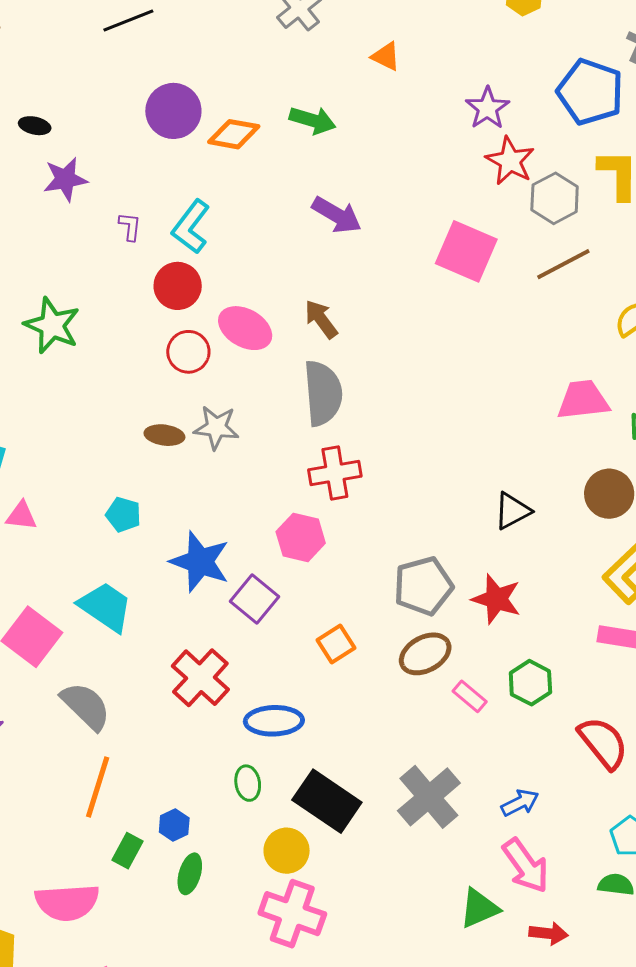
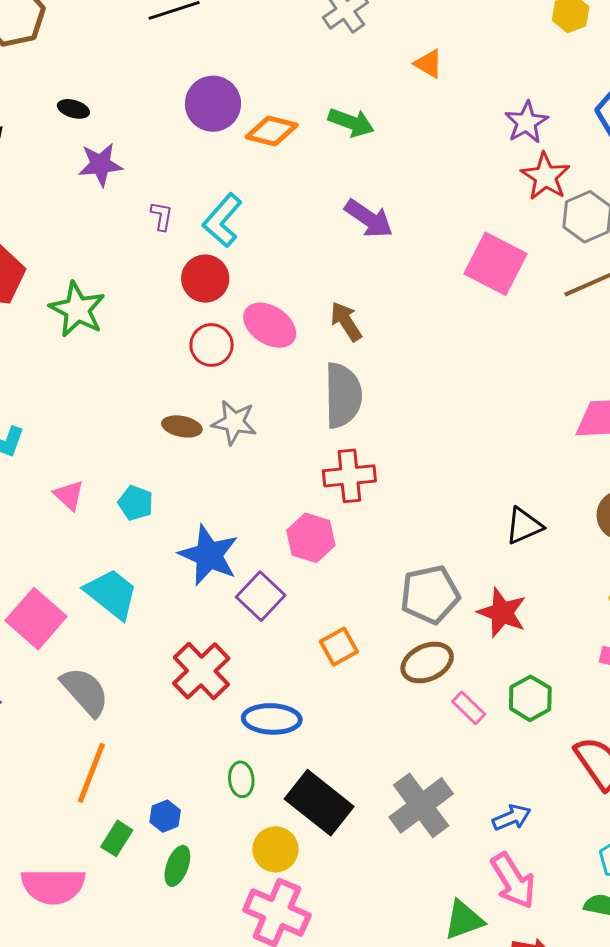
pink triangle: (21, 516) -> (69, 495), moved, turned 32

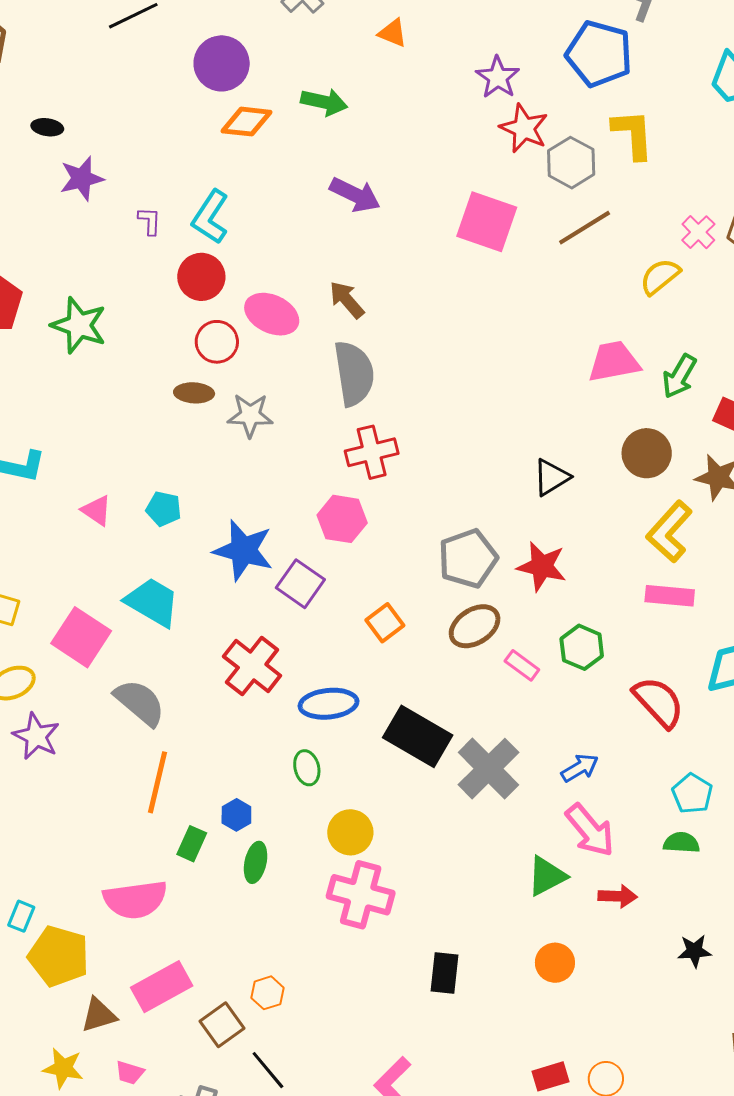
purple circle: (213, 104) -> (222, 63), moved
brown ellipse: (182, 426) -> (194, 393), moved
black rectangle: (319, 803) -> (418, 736), moved

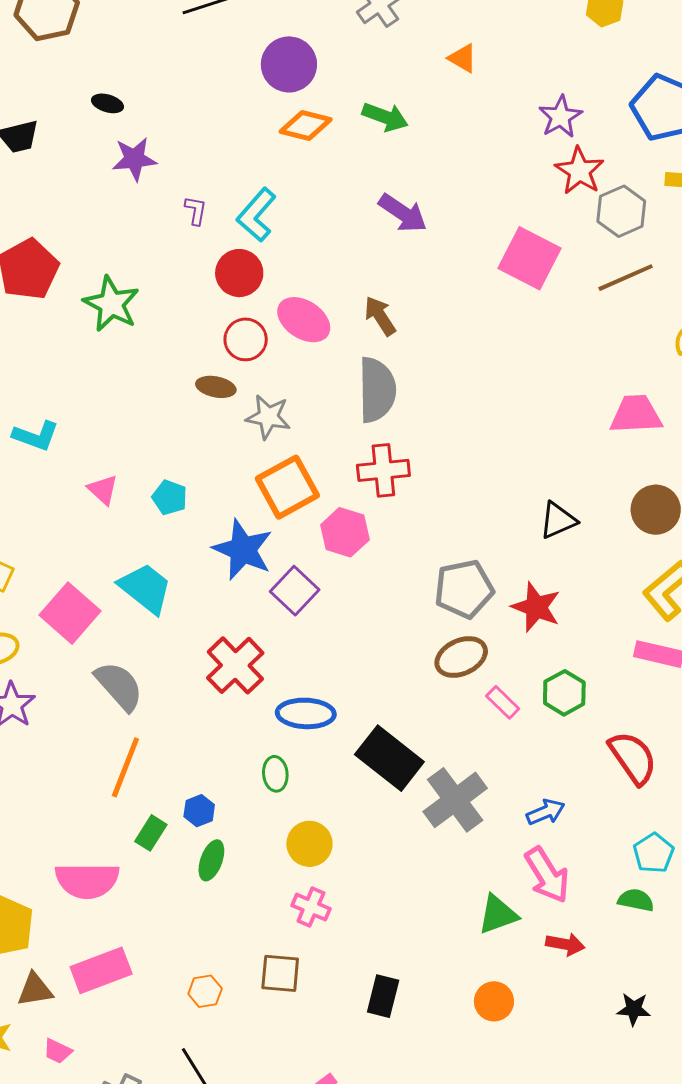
orange square: (385, 623) -> (287, 487), moved, size x1.6
pink cross: (361, 895) -> (311, 907), size x0.6
brown square: (222, 1025) -> (280, 973), moved, turned 33

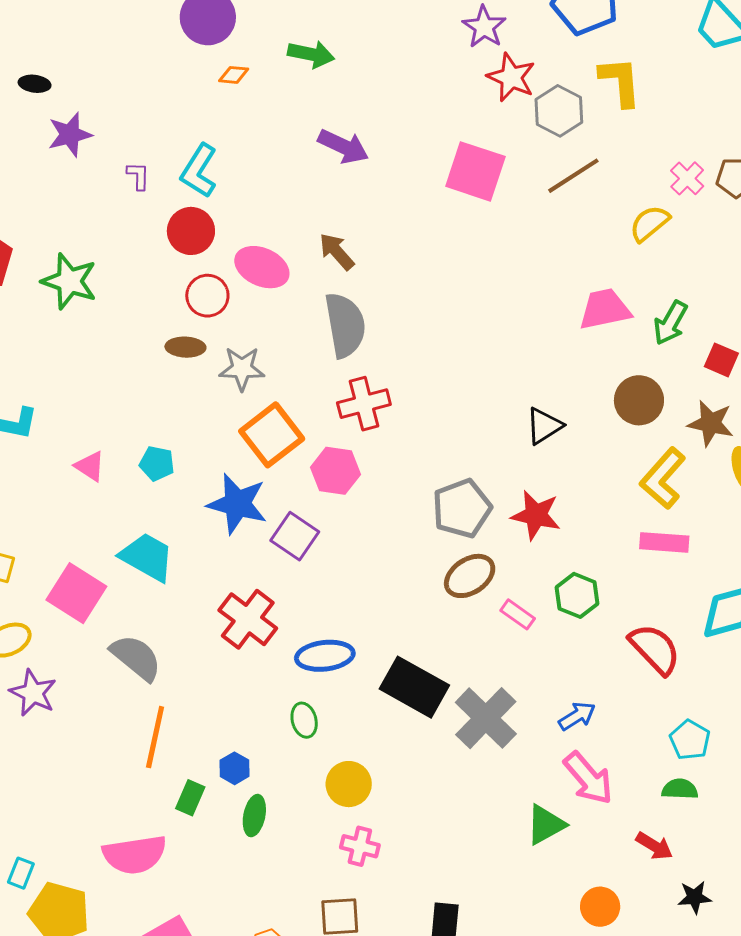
orange diamond: (306, 125) -> (234, 75), size x0.6
red arrow: (565, 944) -> (654, 846), moved, turned 30
orange circle: (494, 1001) -> (600, 907), moved

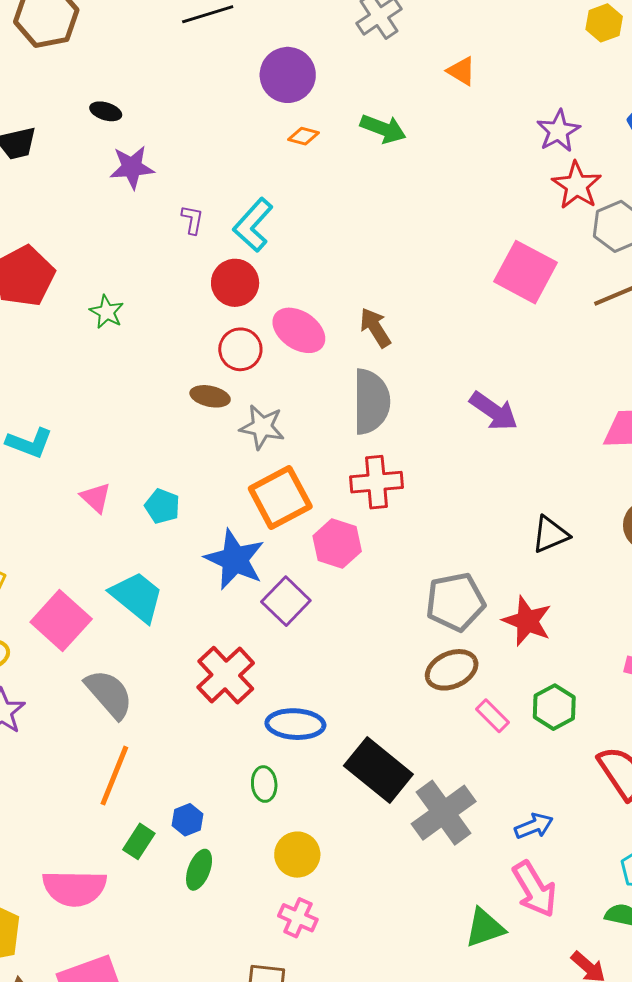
purple arrow: (343, 146) -> (494, 411), moved
green star: (69, 281) -> (107, 312), size x0.6

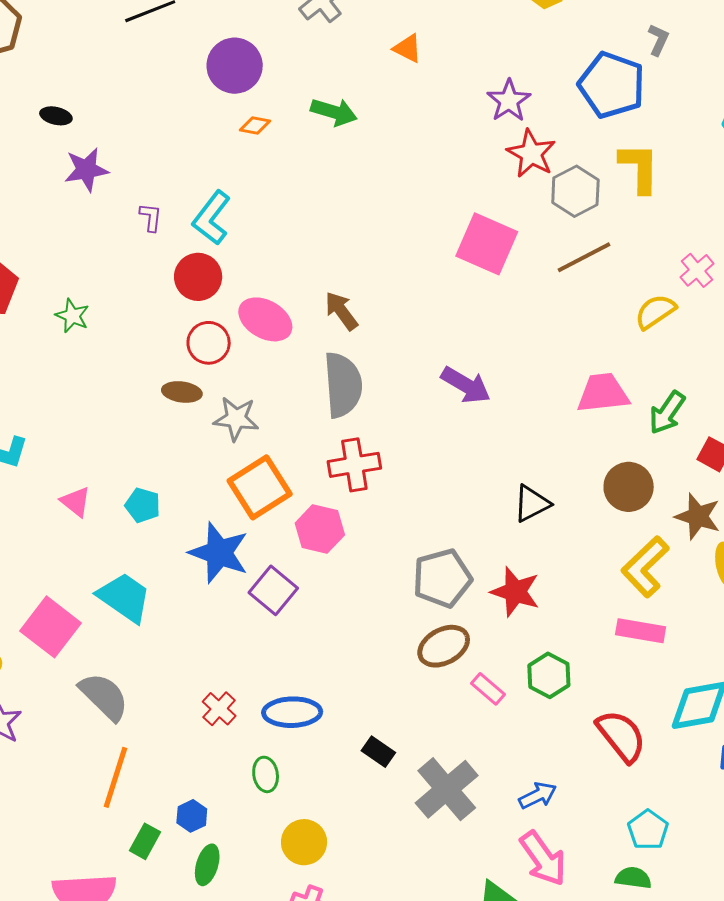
red cross: (226, 675) -> (219, 709), moved, size x0.6
black rectangle: (378, 770) -> (378, 752), size x0.5

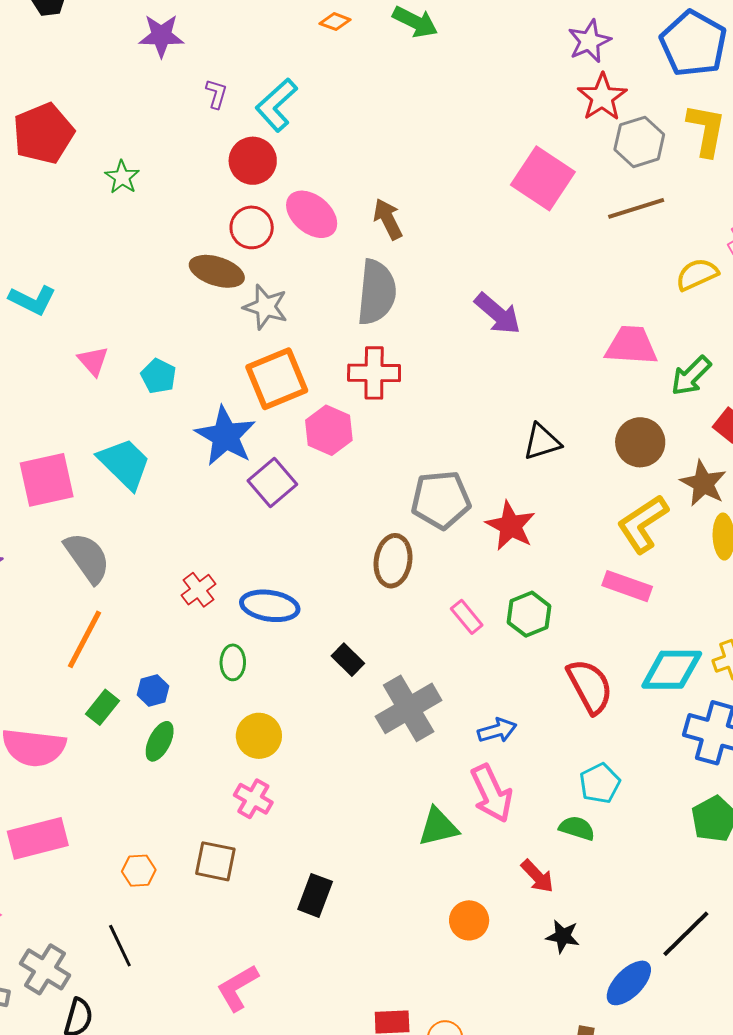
brown ellipse: (182, 392) -> (217, 271), size x1.4
pink square: (51, 627) -> (47, 480), turned 30
brown ellipse: (444, 646) -> (393, 561), moved, turned -63

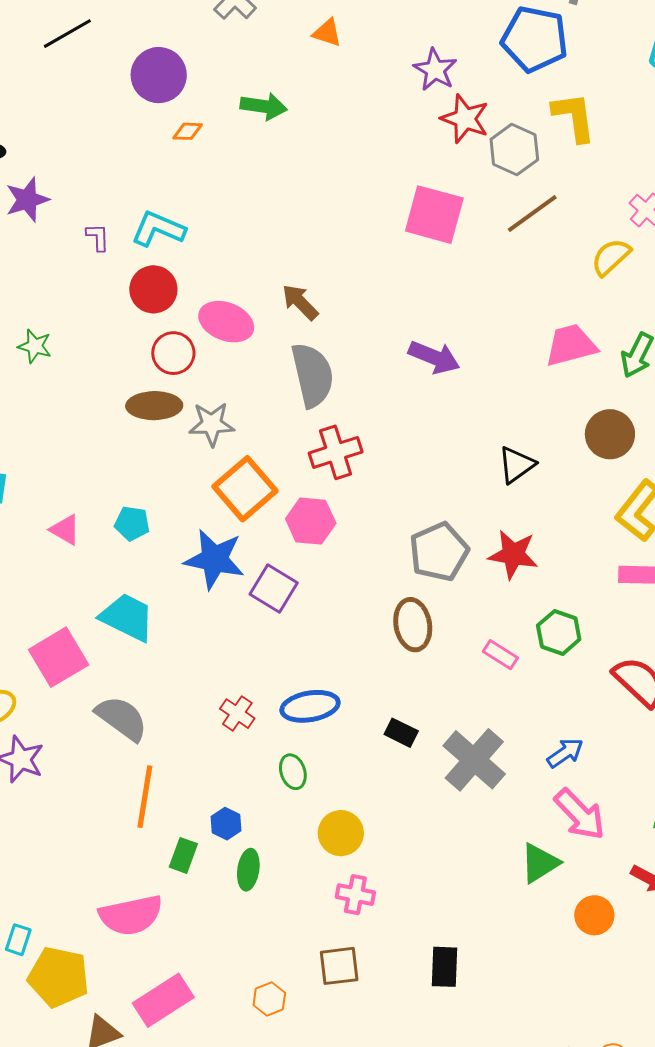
cyan L-shape: (276, 105) -> (158, 229), turned 84
orange circle: (469, 920) -> (594, 915), moved

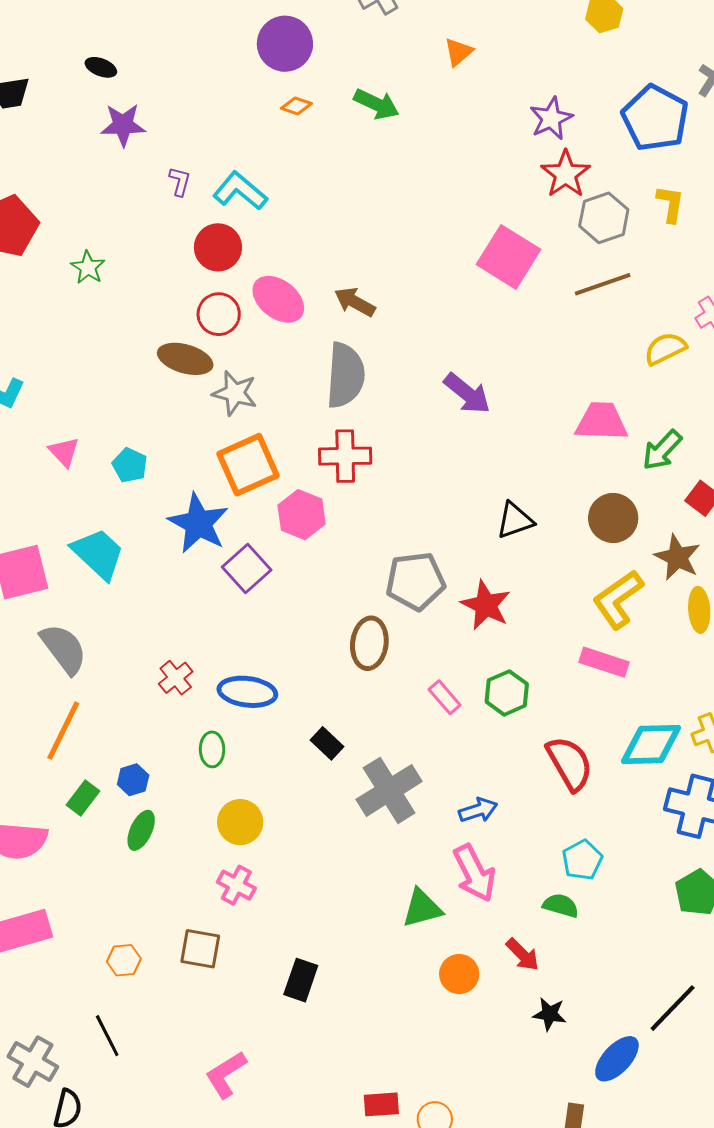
orange triangle: (327, 33) -> (459, 52), turned 44
yellow L-shape: (574, 117) -> (670, 204), size x0.7
brown arrow: (300, 302) -> (355, 302), turned -33

